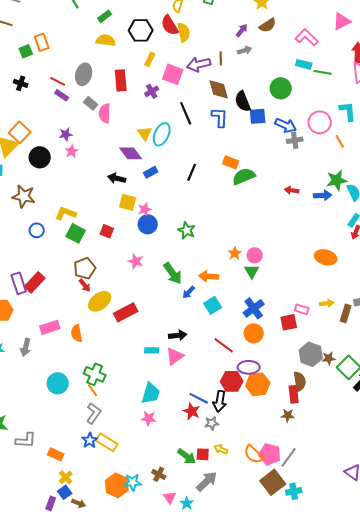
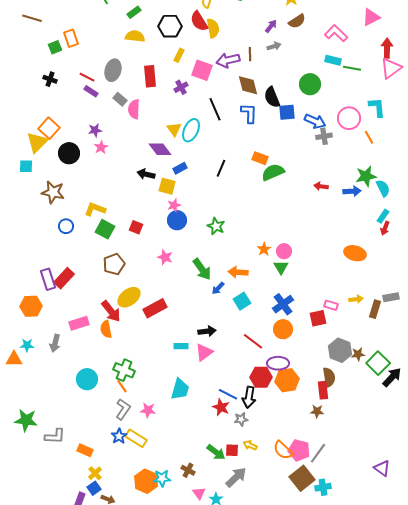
yellow square: (128, 202) -> (167, 186), moved
red arrow: (85, 285) -> (111, 311), moved, size x1.6
pink star: (149, 418) -> (148, 410), moved

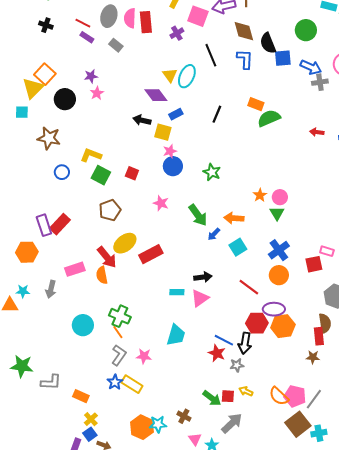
pink semicircle: (134, 109) -> (130, 18), moved

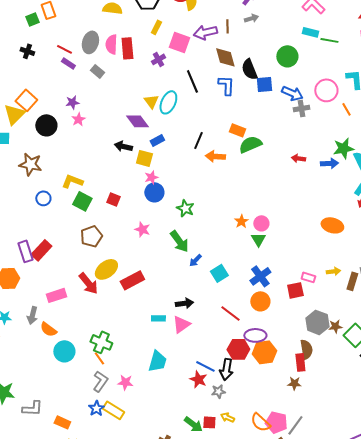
green star: (212, 172) -> (185, 208), moved
orange arrow: (234, 218) -> (215, 156), moved
orange semicircle: (102, 275) -> (48, 329), moved, turned -42

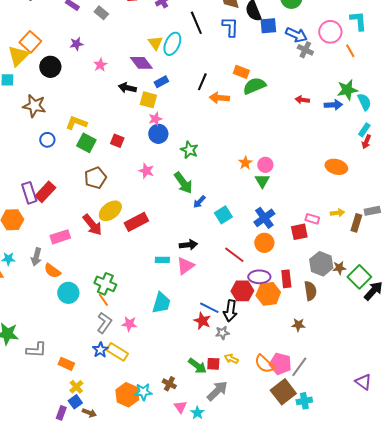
gray cross: (301, 108) -> (305, 50), turned 35
pink star: (78, 119) -> (100, 65), moved
red rectangle: (300, 362) -> (286, 279), moved

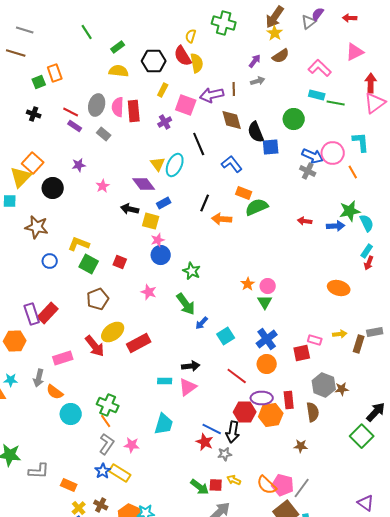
blue L-shape: (230, 27) -> (232, 164), moved, turned -40
blue arrow: (296, 35) -> (313, 156), moved
green square: (359, 277) -> (362, 436), moved
brown cross: (169, 384) -> (101, 505), moved

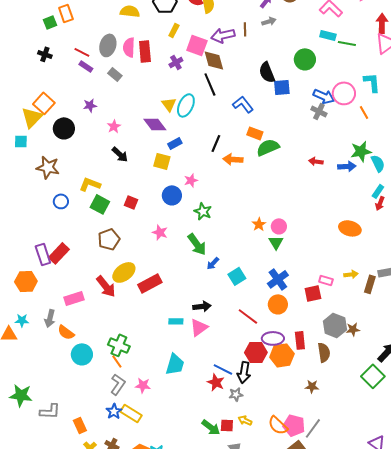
brown diamond: (232, 120) -> (214, 60), moved
black arrow: (130, 209) -> (120, 154), moved, turned -150
pink star: (158, 240) -> (191, 180), moved
orange rectangle: (69, 485) -> (80, 425), turned 42

